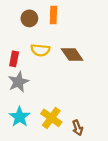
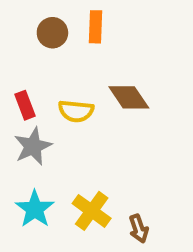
yellow semicircle: (40, 50) -> (76, 111), moved
red rectangle: (14, 59) -> (25, 105), turned -32

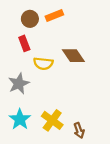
orange rectangle: (96, 27) -> (54, 16), turned 66
red rectangle: (25, 105) -> (24, 43), moved

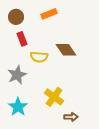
brown circle: (30, 19) -> (16, 17), moved
yellow cross: (52, 120) -> (54, 97), moved
brown arrow: (79, 130) -> (71, 117), turned -72

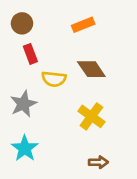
orange rectangle: (49, 14) -> (83, 25), moved
yellow cross: (54, 97) -> (91, 116), moved

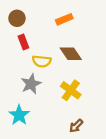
gray star: (23, 104) -> (31, 84), moved
brown arrow: (98, 162) -> (76, 126), turned 136

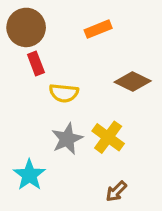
brown circle: (17, 18) -> (26, 27), size x1.5
brown diamond: (71, 54) -> (133, 82), moved, turned -30
gray star: (31, 84) -> (67, 139), moved

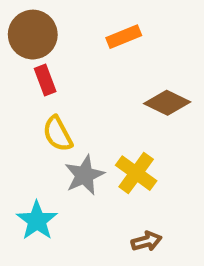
yellow semicircle: (64, 93) -> (58, 134), moved, turned 56
brown arrow: (116, 191) -> (146, 241), turned -150

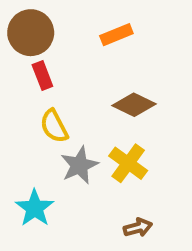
brown diamond: (167, 103) -> (134, 105), moved

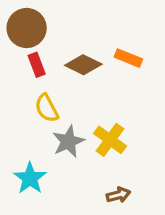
orange rectangle: (116, 35) -> (128, 58), moved, turned 44
brown diamond: (134, 105) -> (83, 65), moved

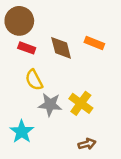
red rectangle: (37, 65) -> (27, 48), turned -49
brown diamond: (83, 65) -> (61, 48), turned 50
gray star: (68, 141) -> (50, 105), turned 30

